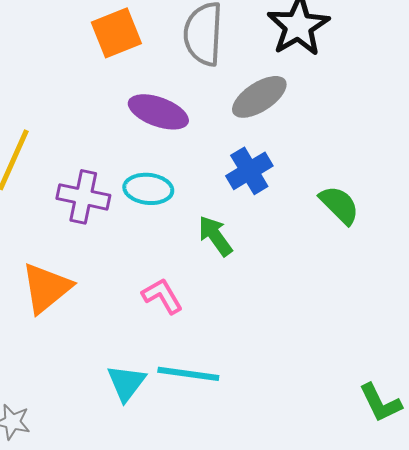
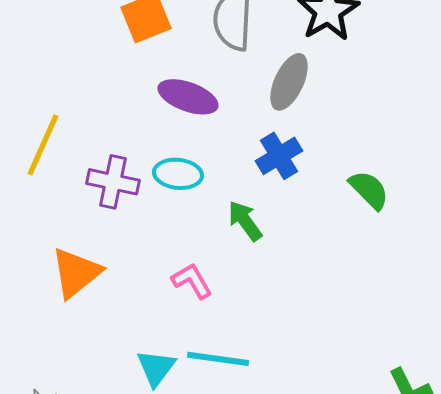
gray ellipse: (259, 97) -> (289, 82), turned -32

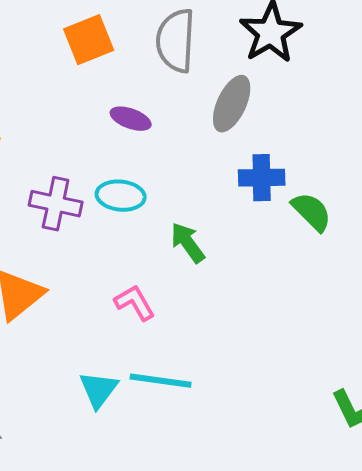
purple ellipse: (188, 97) -> (131, 119), size x0.7
blue cross: (279, 156) -> (262, 178), moved, turned 30

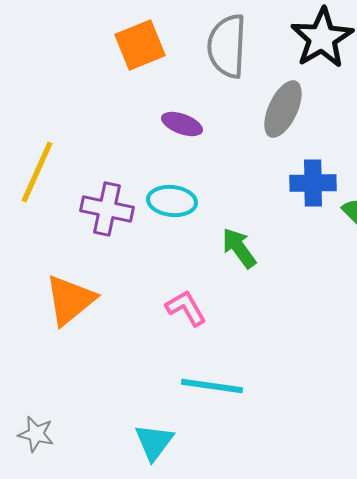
cyan triangle: (99, 390) -> (154, 442), moved

